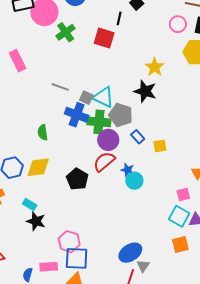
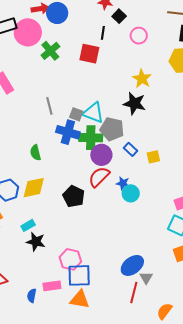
pink circle: (178, 24) -> (139, 36), moved
gray line: (60, 87) -> (49, 106), turned 60
cyan rectangle: (30, 205) -> (28, 225), turned -56

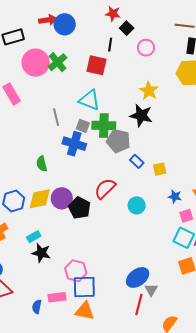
pink circle: (28, 32) -> (36, 63), moved
cyan triangle: (93, 113) -> (90, 100), moved
green cross: (91, 138) -> (104, 125), moved
purple circle: (101, 155) -> (62, 198), moved
blue star: (123, 183) -> (175, 196), moved

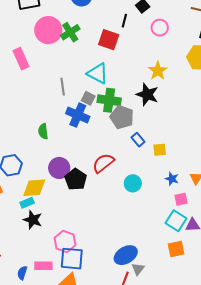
yellow diamond: (40, 199) -> (34, 188), moved

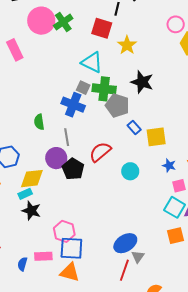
pink circle: (160, 28) -> (176, 24), moved
yellow star: (158, 71) -> (127, 45), moved
gray line: (63, 87) -> (67, 137), moved
yellow square: (160, 150) -> (156, 137), size x1.5

